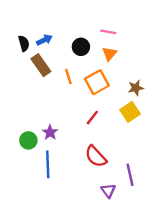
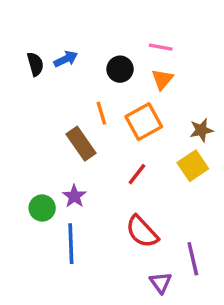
brown rectangle: (41, 65) -> (81, 144), moved

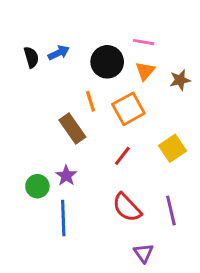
black circle: (120, 69) -> (107, 62), size x1.4
brown star: (201, 130) -> (180, 80), moved
purple line: (193, 259) -> (171, 210), moved

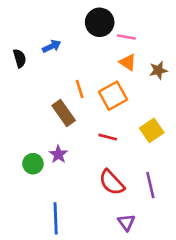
black semicircle: (31, 57) -> (20, 58), moved
black circle: (107, 62) -> (100, 22), moved
orange triangle: (145, 71) -> (128, 62), turned -36
red line: (122, 156) -> (108, 137), turned 66
blue line: (63, 218) -> (56, 218), moved

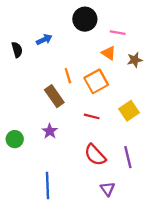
pink line: (126, 37) -> (118, 33), moved
green circle: (33, 164) -> (15, 139), moved

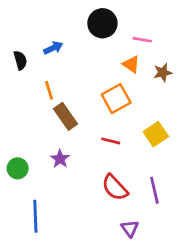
orange line: (68, 76) -> (49, 90), moved
blue line: (48, 185) -> (35, 216), moved

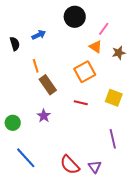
pink line: (142, 40) -> (104, 29), turned -64
yellow square: (156, 134) -> (114, 98), turned -36
red semicircle: (115, 188) -> (70, 165), moved
blue line: (35, 216) -> (26, 158), turned -40

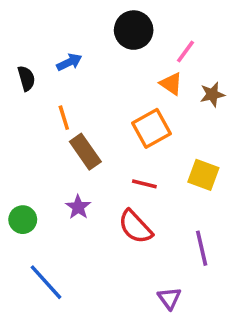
red semicircle: (70, 165) -> (135, 227), moved

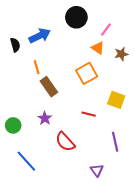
blue arrow: (69, 62) -> (40, 36), size x1.5
red line: (144, 184) -> (89, 114), moved
red semicircle: (135, 227) -> (65, 142), moved

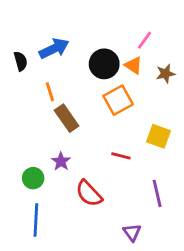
black circle: (76, 17) -> (104, 64), moved
green circle: (13, 125) -> (33, 178), moved
blue line: (26, 161) -> (36, 220), turned 45

